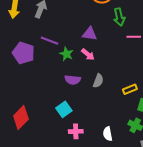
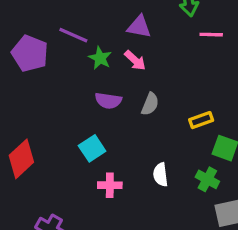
white semicircle: (108, 134) -> (160, 175), moved

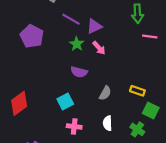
purple triangle: (139, 27) -> (94, 26), moved, turned -42
purple line: (73, 35) -> (71, 19), moved
gray semicircle: (150, 104) -> (105, 93), moved
yellow rectangle: (201, 120) -> (137, 91), turned 32

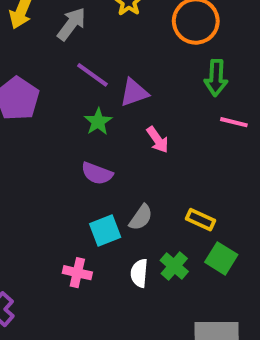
pink arrow: (99, 48) -> (158, 140), moved
cyan square: (65, 102) -> (105, 230), moved
green cross: (137, 129) -> (174, 266), moved

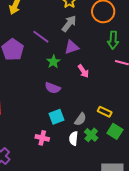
gray arrow: (71, 24) -> (69, 24), moved
purple line: (92, 75) -> (41, 37), moved
gray semicircle: (141, 217) -> (80, 119), moved

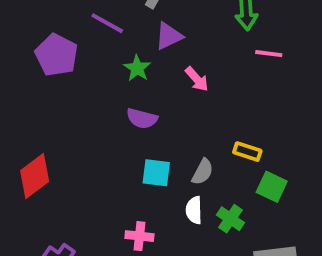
cyan square: (56, 117) -> (156, 173), turned 35
green cross: (91, 135) -> (230, 219), moved
pink cross: (42, 138) -> (139, 236), moved

